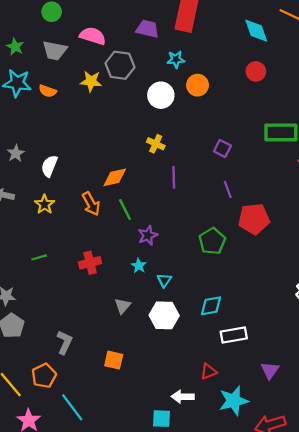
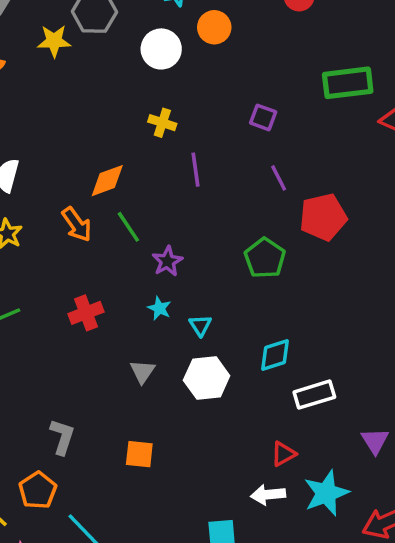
white arrow: (183, 397) -> (268, 495), moved

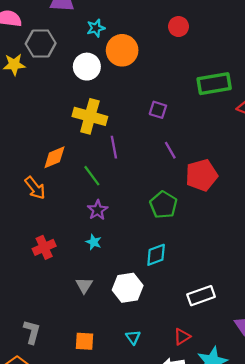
orange circle: (214, 27) -> (122, 50), size x1.4
yellow cross: (162, 123) -> (90, 116), size x1.8
green line: (128, 227) -> (92, 176), moved
cyan triangle: (200, 325) -> (133, 337), moved
cyan diamond: (275, 355) -> (156, 255), moved

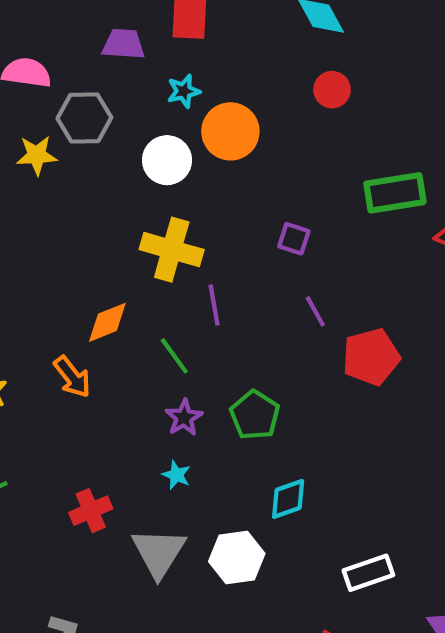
green pentagon: (163, 205) -> (255, 415), moved
red cross: (44, 247) -> (91, 511), moved
gray triangle: (84, 285) -> (159, 552), size x1.8

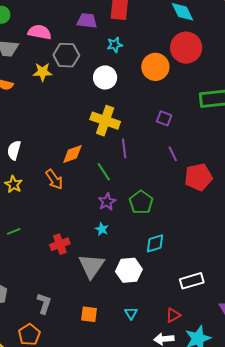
red circle: (332, 90) -> (186, 48), size x1.8
orange circle: (230, 131) -> (155, 67), moved

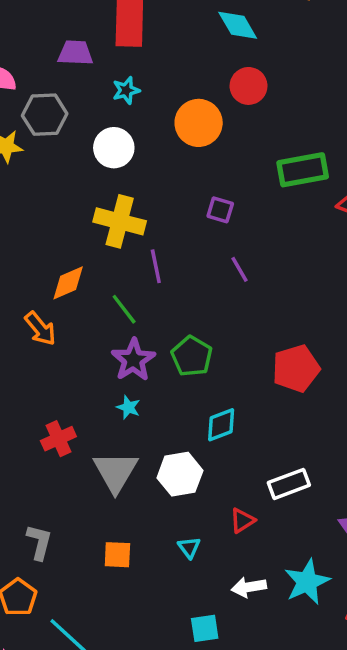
red circle: (186, 48) -> (249, 86), size x0.7
red pentagon: (198, 177) -> (296, 368), moved
purple star: (107, 202) -> (133, 360), size x1.4
red triangle: (173, 315) -> (242, 520), moved

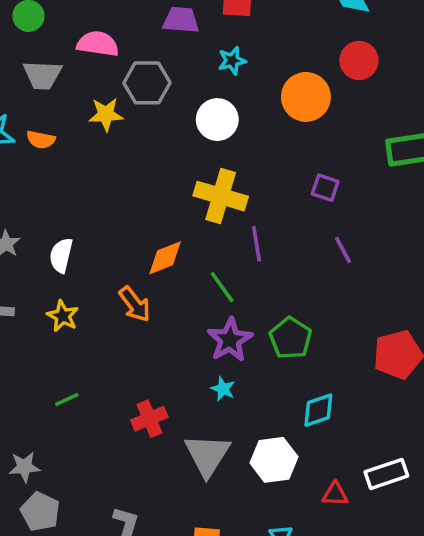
red triangle: (242, 520) -> (335, 494), moved, turned 32

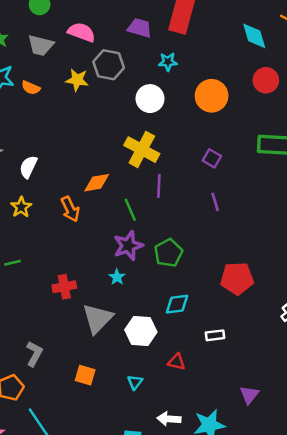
red circle: (359, 60) -> (266, 80), moved
white rectangle: (386, 474) -> (215, 335), moved, size x0.7

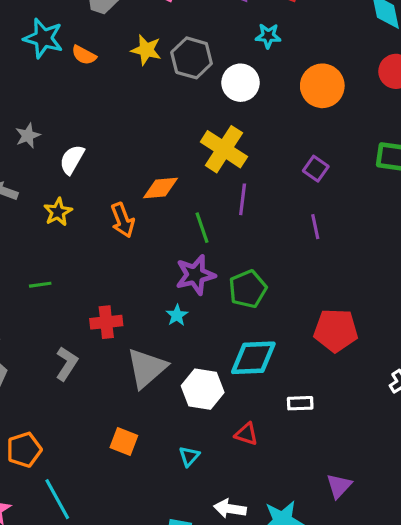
gray hexagon: (109, 65) -> (192, 58), moved
cyan diamond: (177, 304) -> (253, 358), size x1.4
gray L-shape: (34, 354) -> (67, 364), moved

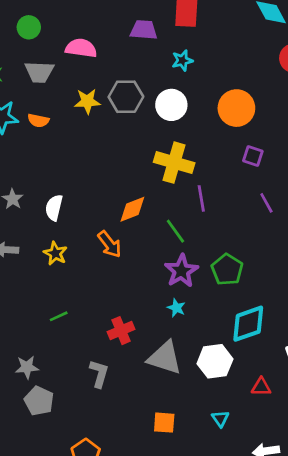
orange circle: (322, 86) -> (236, 108), moved
gray triangle: (147, 368) -> (165, 358), turned -45

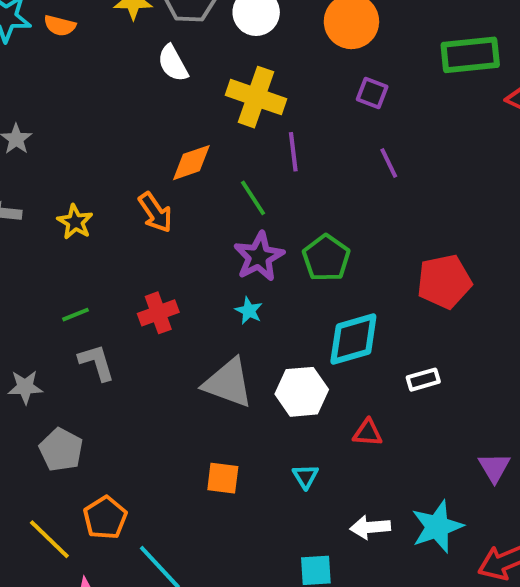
white semicircle: (54, 208) -> (173, 63), moved, turned -45
red cross: (121, 331) -> (158, 313), moved
gray L-shape: (99, 374) -> (97, 362), moved, turned -36
gray pentagon: (39, 401) -> (61, 450), moved

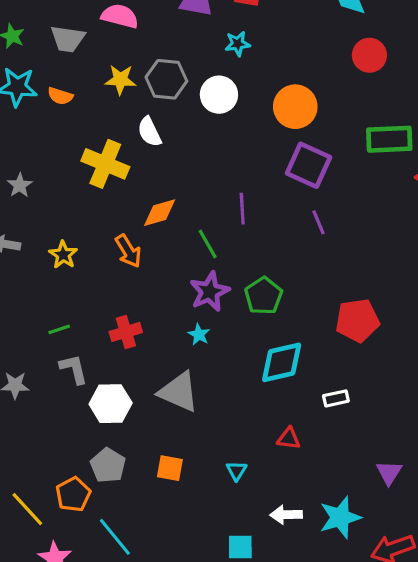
purple square: (372, 93) -> (308, 165), size x1.8
yellow cross: (256, 97) -> (105, 164), moved
white hexagon: (302, 392) -> (111, 404), moved
gray pentagon: (61, 450) -> (108, 465), moved

